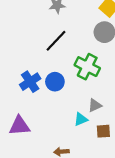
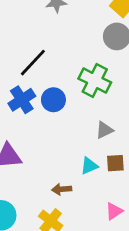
black line: (56, 41) -> (33, 63), moved
cyan triangle: (81, 119) -> (89, 166), moved

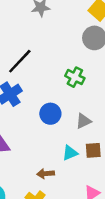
green cross: (95, 80) -> (75, 77), size x0.7
blue circle: (53, 100) -> (50, 114), moved

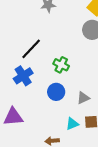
green cross: (75, 77) -> (61, 65), moved

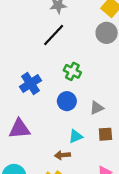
black line: (31, 49) -> (54, 35), moved
cyan triangle: (72, 124) -> (76, 136), moved

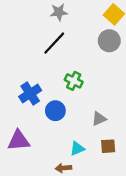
blue circle: (67, 101) -> (55, 111), moved

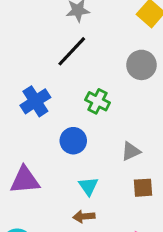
gray circle: (109, 41) -> (141, 65), moved
blue cross: (30, 93) -> (35, 101), moved
cyan triangle: (77, 149) -> (88, 186), moved, turned -42

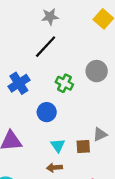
gray circle: (141, 65) -> (97, 71), moved
gray triangle: (131, 151) -> (100, 134), moved
brown square: (143, 188) -> (83, 147), moved

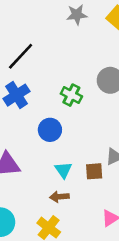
gray star: (50, 17) -> (77, 15), moved
black line: (46, 47) -> (21, 56), moved

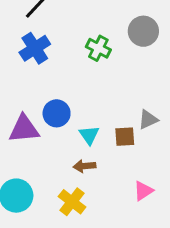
blue circle: (50, 130) -> (57, 113), moved

